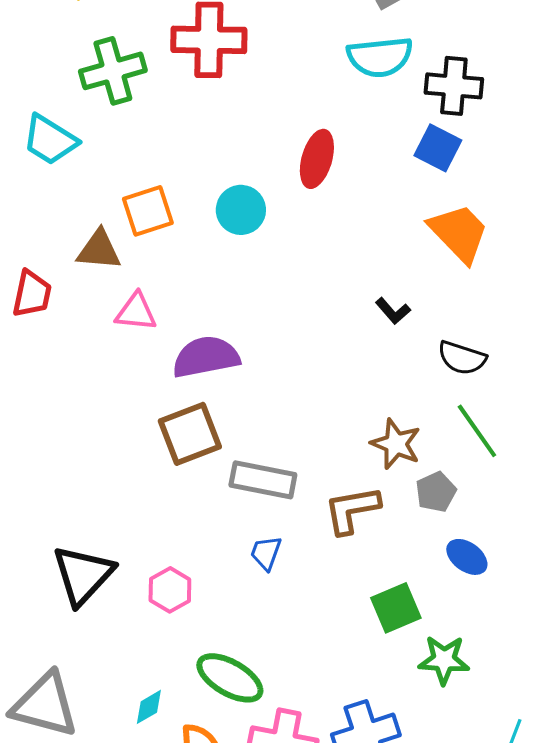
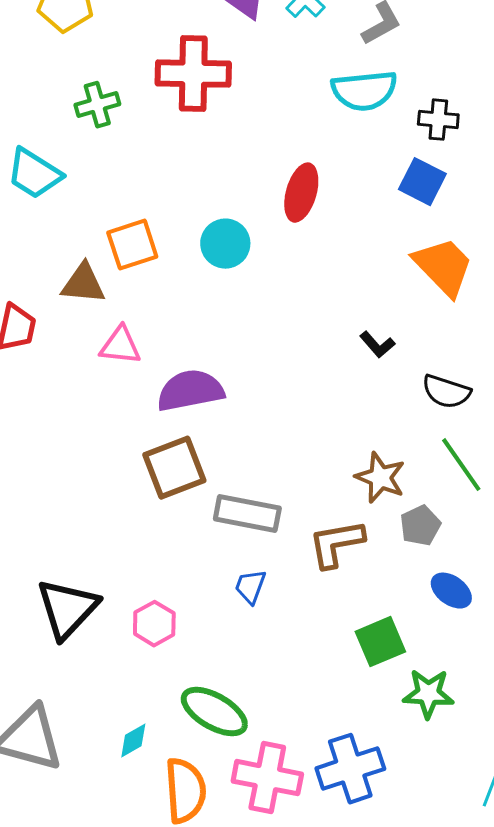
green cross: (113, 71) -> (97, 105), size x0.7
black cross: (454, 86) -> (438, 120), size x0.7

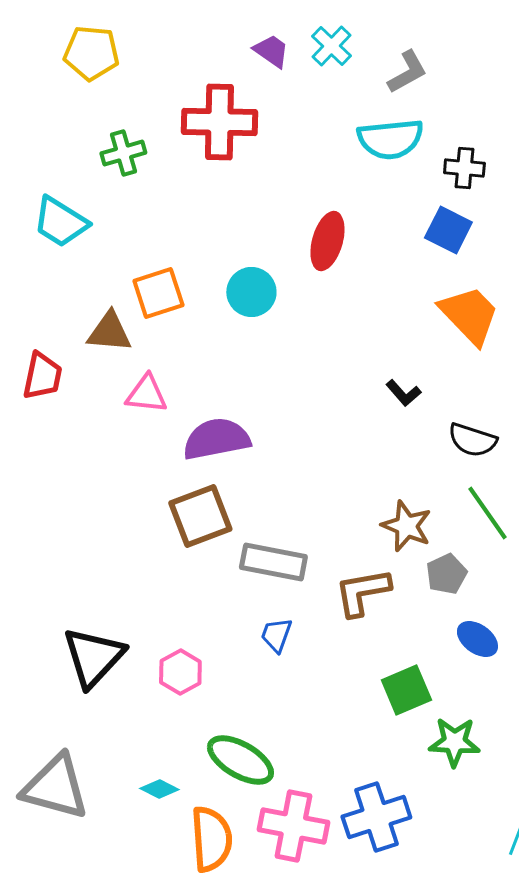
cyan diamond: (133, 741) -> (159, 789), turned 57

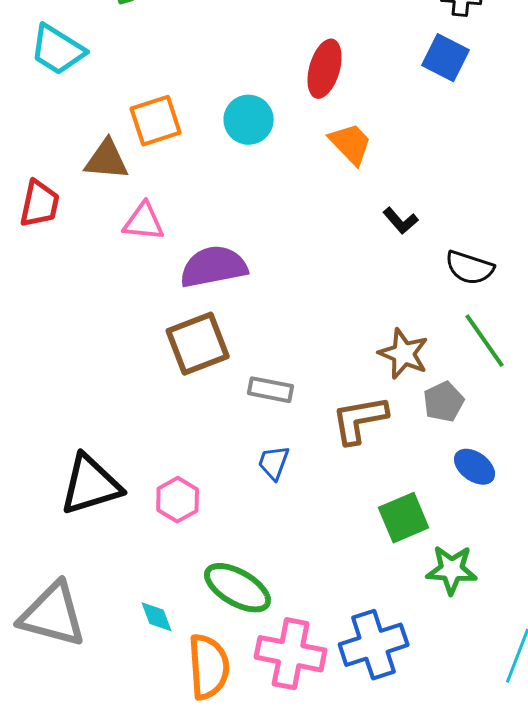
orange trapezoid: (469, 315) -> (351, 144), moved, size x0.7
gray rectangle: (273, 562) -> (271, 390), size x0.7
black triangle: (93, 657) -> (91, 485), turned 30
cyan diamond: (159, 789) -> (157, 617), turned 42

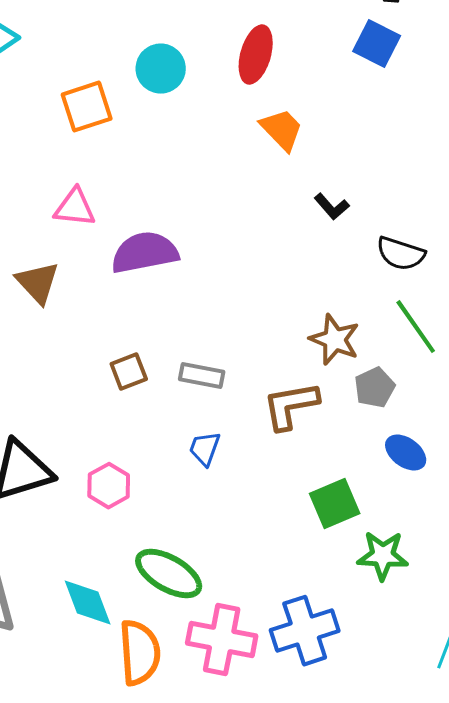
cyan circle: (249, 120) -> (161, 69), moved
brown triangle: (107, 160) -> (38, 283), moved, turned 42
brown square: (198, 344) -> (129, 372), moved, size x0.6
cyan diamond: (157, 617) -> (88, 603), size x1.5

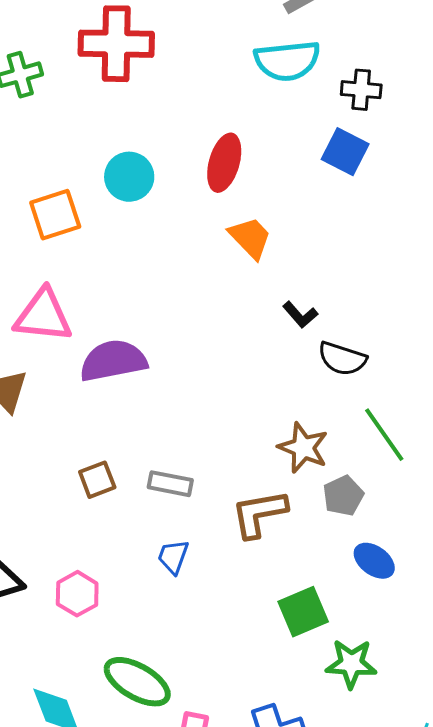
pink triangle: (75, 208) -> (43, 316), size x1.4
black semicircle: (401, 254) -> (342, 359), moved

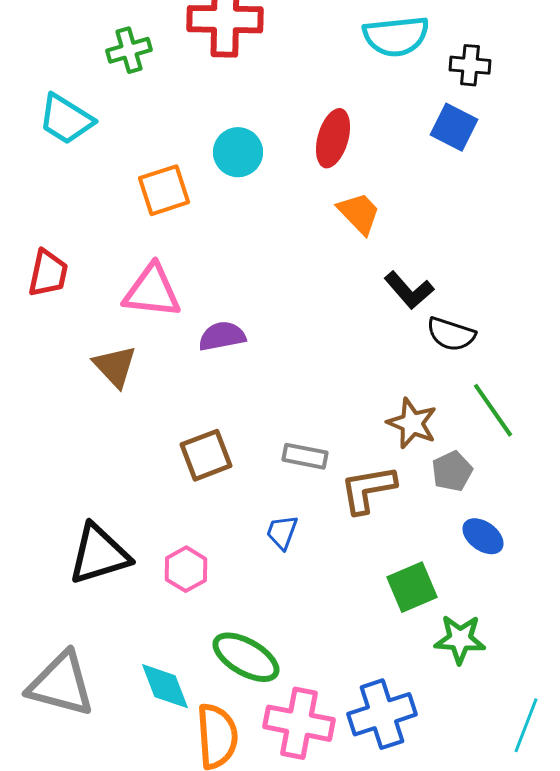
black L-shape: (300, 315) -> (409, 290), size x1.4
purple semicircle: (113, 361) -> (222, 336), size x0.7
brown square: (97, 480) -> (206, 455), size x1.4
gray rectangle: (170, 484) -> (305, 456), moved

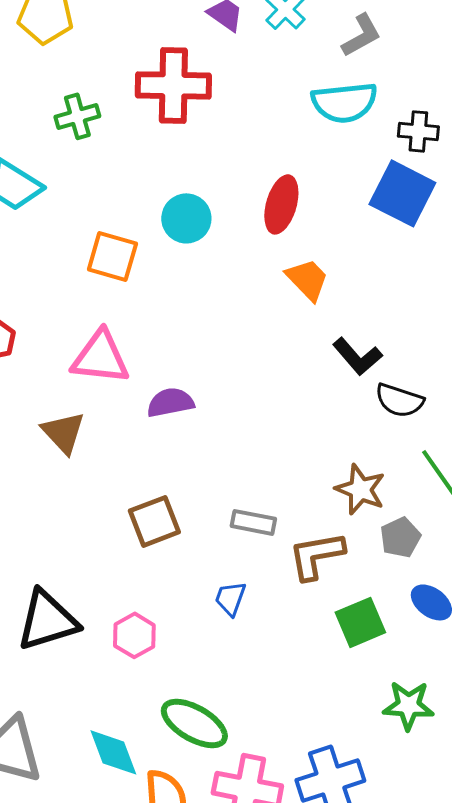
blue square: (454, 127) -> (402, 193), size x1.4
orange square: (164, 190) -> (112, 256), turned 34
green square: (412, 587) -> (360, 622), moved

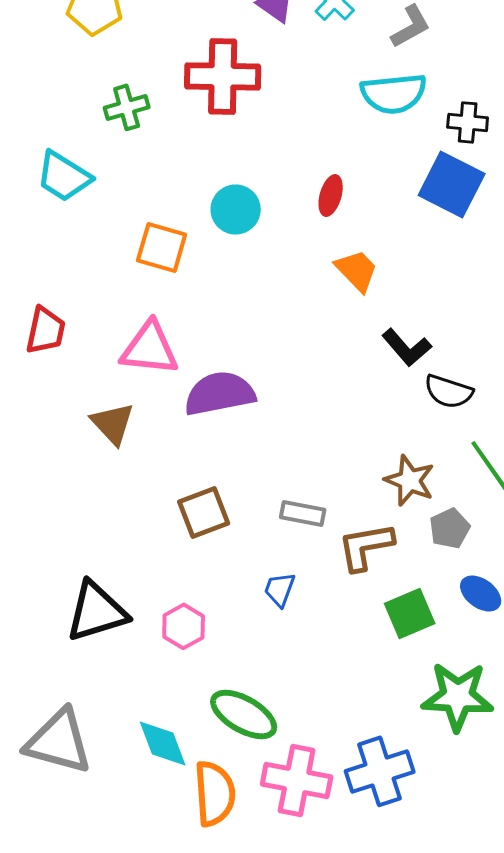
red ellipse: (281, 204) -> (331, 195), size x0.7
purple semicircle: (170, 402) -> (220, 393), size x1.5
green star: (408, 705) -> (458, 696), size x1.4

